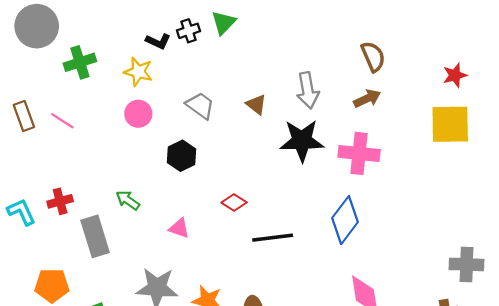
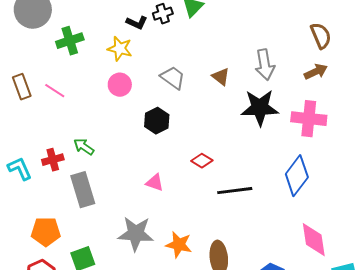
green arrow: (128, 200) -> (84, 147), moved

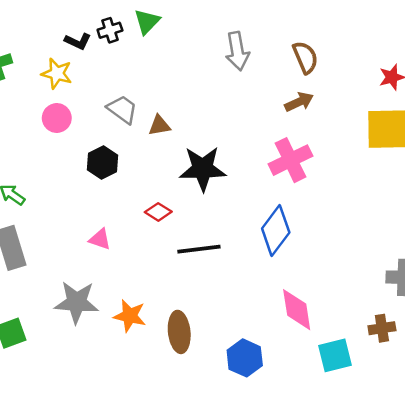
gray arrow: (265, 65) -> (237, 51), moved
brown triangle: (221, 77) -> (159, 125), moved, turned -48
black star: (260, 108) -> (203, 169), moved
pink cross: (309, 119) -> (290, 160), turned -32

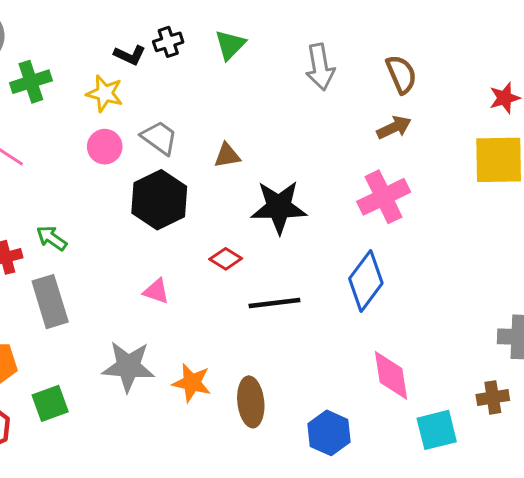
green triangle: (147, 22) -> (230, 45), moved
gray trapezoid: (122, 109) -> (159, 138), moved
black hexagon: (103, 163) -> (159, 200), size x1.5

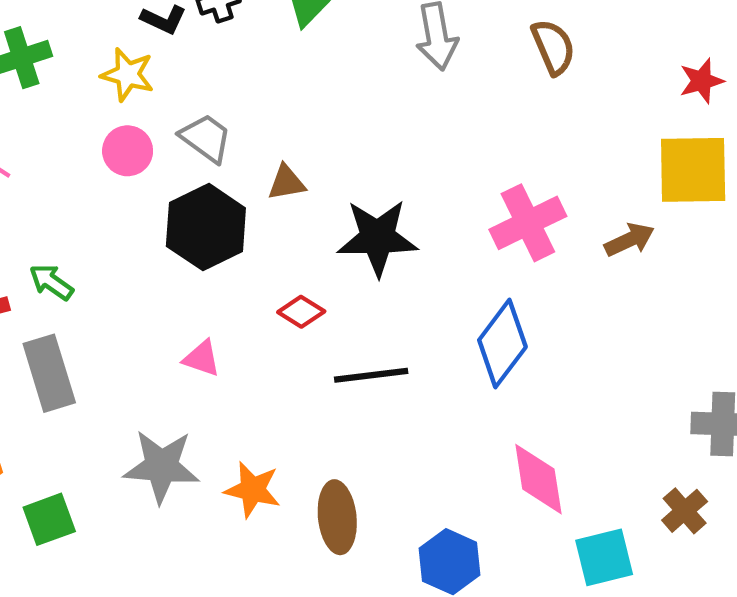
brown arrow: (394, 127) -> (630, 240), moved
brown triangle: (227, 155) -> (286, 183), moved
brown cross: (493, 397) -> (685, 511), turned -32

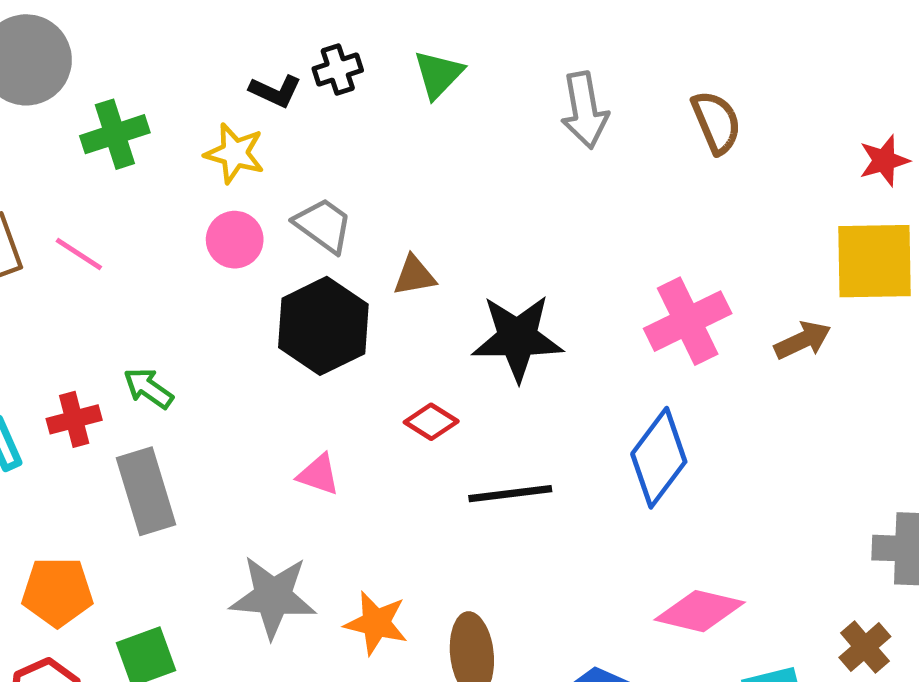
pink diamond: (538, 479) -> (700, 611), turned -68

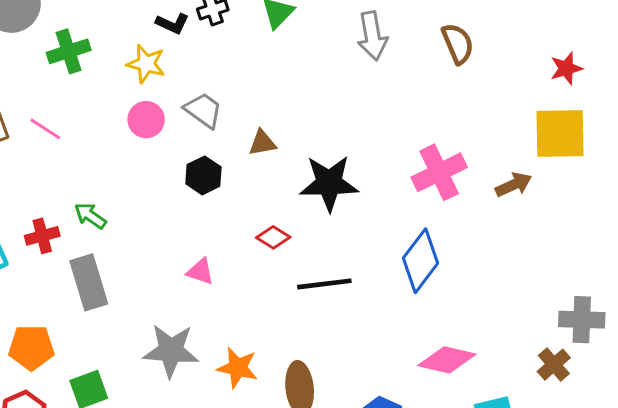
black hexagon: (323, 326) -> (203, 175), size x0.6
brown cross: (865, 647) -> (554, 365), moved

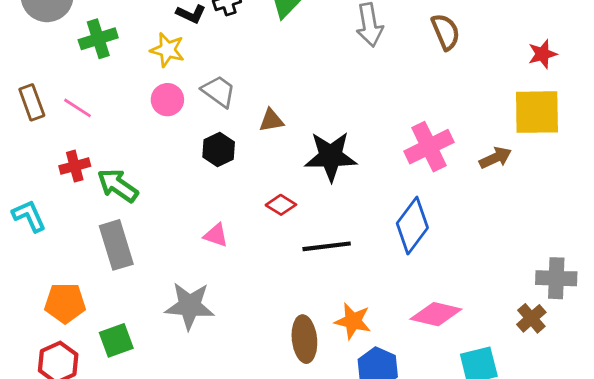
green arrow: (90, 216) -> (118, 185), size x1.4
red cross: (42, 236) -> (75, 166), moved
orange star: (238, 368) -> (353, 321), moved

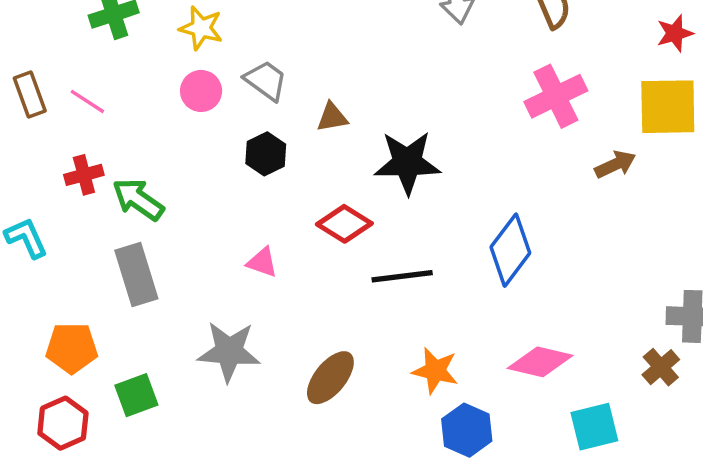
pink cross: (429, 147) -> (556, 96), moved
red diamond: (281, 205) -> (344, 224), size x1.4
brown ellipse: (304, 339) -> (330, 378), moved, turned 45

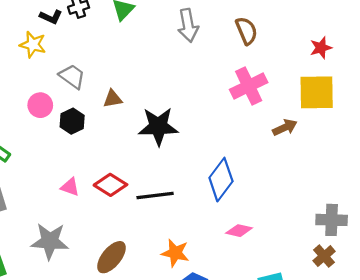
pink circle: (201, 91) -> (40, 105), moved
red diamond: (344, 224) -> (110, 185), moved
pink diamond: (540, 362) -> (239, 231), moved, size x0.7
brown cross: (661, 367) -> (324, 256), moved

